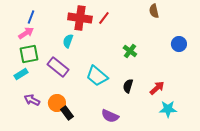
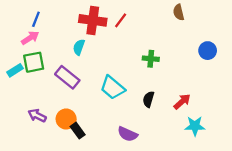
green cross: (130, 51) -> (151, 59), turned -32
cyan rectangle: (21, 74) -> (15, 70), moved

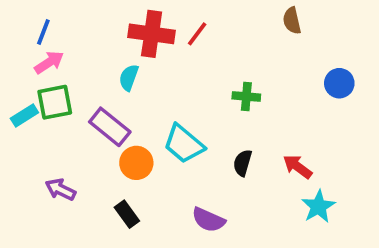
blue line: (36, 19) -> (43, 32), moved
red arrow: (182, 102) -> (298, 167), turned -102
orange circle: (66, 119) -> (136, 163), moved
cyan star: (195, 126) -> (318, 207), turned -30

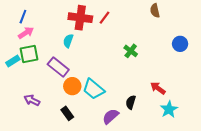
green cross: (246, 96) -> (131, 51), turned 32
cyan trapezoid: (184, 144) -> (93, 89), moved
black semicircle: (243, 163) -> (131, 102), moved
purple semicircle: (208, 220) -> (111, 116), turned 114

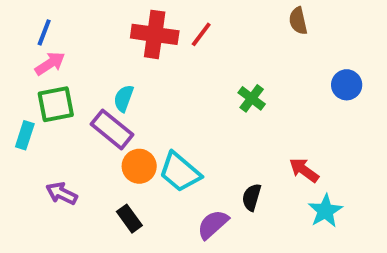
cyan semicircle: (68, 41) -> (124, 98), moved
cyan rectangle: (13, 61) -> (25, 135), moved, turned -40

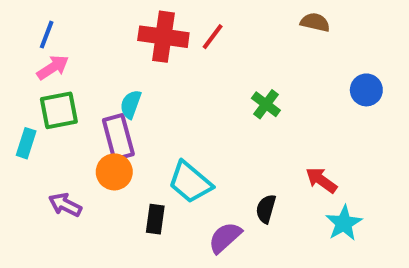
brown semicircle: (298, 21) -> (315, 22), turned 116
purple rectangle: (112, 129) -> (118, 137), turned 36
orange circle: (139, 166) -> (114, 172), moved
black rectangle: (129, 219) -> (155, 219), moved, turned 44

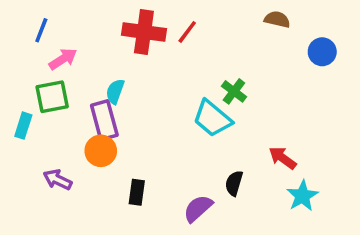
pink arrow: (53, 67) -> (63, 59), moved
blue circle: (366, 90) -> (322, 52), moved
cyan trapezoid: (190, 182) -> (212, 118), moved

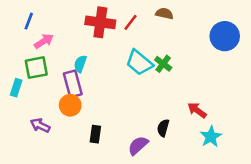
brown semicircle: (277, 19) -> (164, 14), moved
blue circle: (322, 52) -> (225, 36), size x1.5
cyan trapezoid: (212, 118) -> (139, 63), moved

